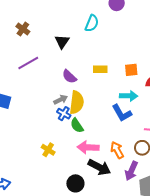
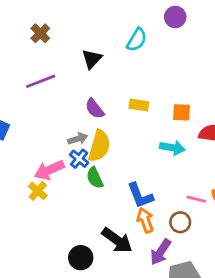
blue L-shape: (122, 113) -> (140, 195), moved
pink arrow: (88, 147) -> (49, 170), moved, turned -35
yellow cross: (48, 150) -> (38, 191), moved

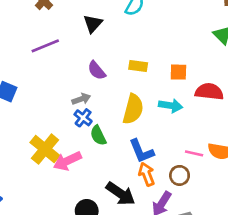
yellow semicircle: (99, 146) -> (133, 109), moved
pink arrow: (49, 170) -> (67, 161), moved
yellow cross: (38, 191) -> (45, 149), size x1.6

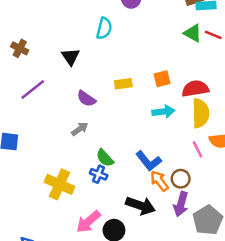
yellow semicircle: (133, 109) -> (201, 113), moved
blue cross: (83, 118) -> (99, 174), moved
pink line: (194, 153) -> (198, 149), turned 66
pink arrow: (67, 161) -> (88, 222), moved
brown circle: (180, 175) -> (181, 179), moved

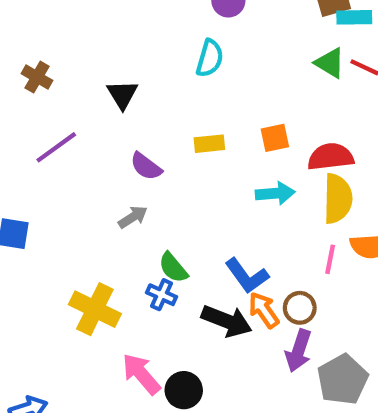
cyan semicircle: (104, 28) -> (210, 58), moved
pink line: (198, 149) -> (330, 259), turned 36
black arrow: (140, 206) -> (227, 321), moved
pink arrow: (88, 222) -> (141, 374), turned 88

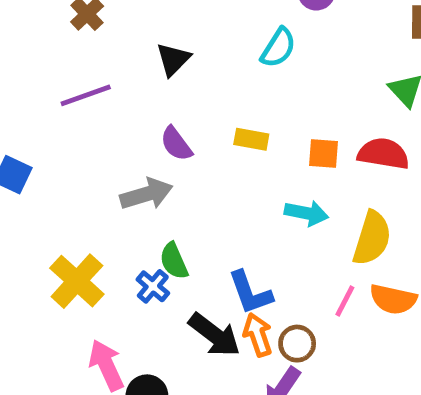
red semicircle: (331, 157) -> (383, 154), moved
gray arrow: (133, 217) -> (146, 194), size x1.5

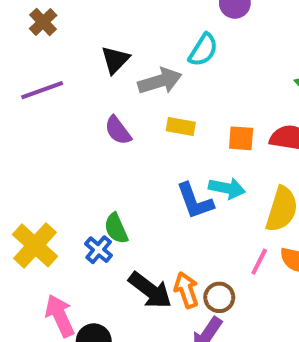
gray arrow: (146, 194) -> (160, 81), moved
blue L-shape: (250, 293) -> (195, 201), moved

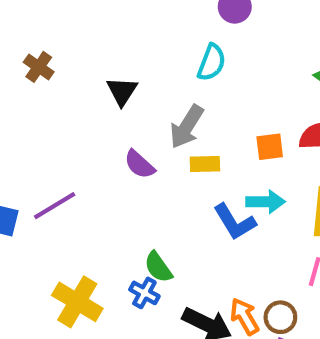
gray arrow: (160, 81) -> (187, 127), moved, turned 150
purple line: (42, 90) -> (55, 206), moved
yellow rectangle: (181, 127) -> (205, 164), moved

